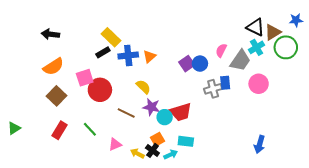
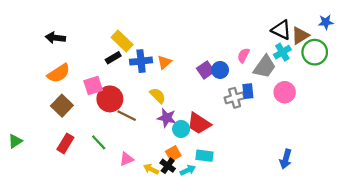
red trapezoid: (181, 112) -> (199, 123), turned 50
brown line: (126, 113) -> (127, 116), moved

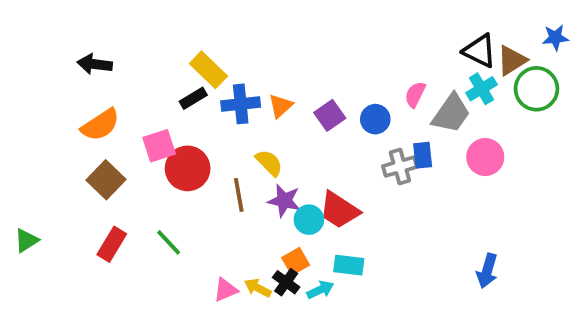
purple square: (206, 70) -> (330, 115), moved
brown line: (127, 116) -> (239, 195), moved, turned 54
pink triangle: (127, 159) -> (225, 290), moved

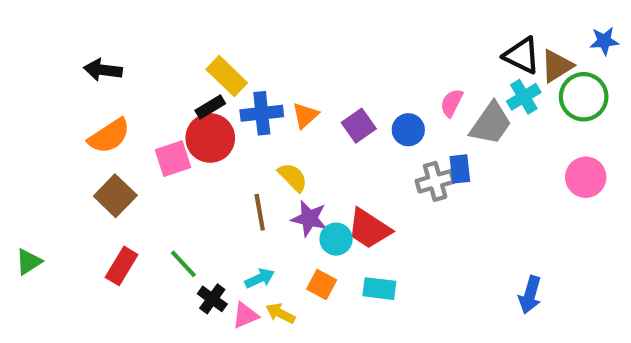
pink circle: (485, 157) -> (586, 177), moved
red circle: (188, 168) -> (210, 138), moved
orange square: (296, 261) -> (322, 284), turned -32
black cross: (286, 282) -> (212, 299), moved
cyan arrow: (320, 290) -> (260, 278), moved

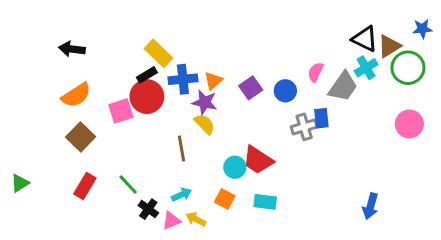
purple star: (309, 218) -> (205, 102), moved

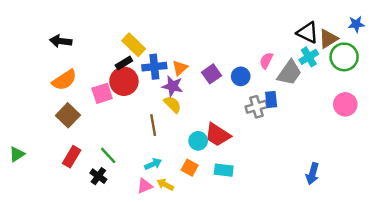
black cross: (148, 209) -> (98, 176), moved

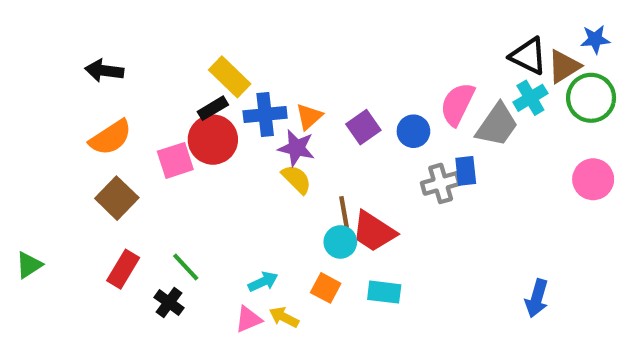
blue star: (356, 24) -> (595, 39), moved
pink semicircle: (266, 61) -> (457, 104), size x1.5
brown line: (153, 125) -> (345, 215), moved

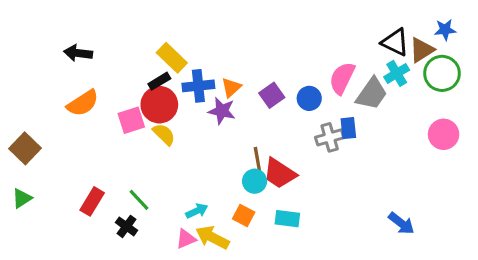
yellow semicircle: (296, 179) -> (164, 134), moved
brown square: (117, 198) -> (25, 148), moved
blue arrow: (537, 298) -> (401, 223), turned -68
yellow arrow: (284, 317) -> (212, 237), size x1.5

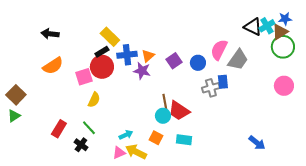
brown triangle: (422, 50) -> (280, 32), moved
cyan cross: (397, 73) -> (267, 26), moved
yellow semicircle: (164, 134) -> (94, 100), moved, turned 70
green triangle: (22, 198) -> (14, 116), moved

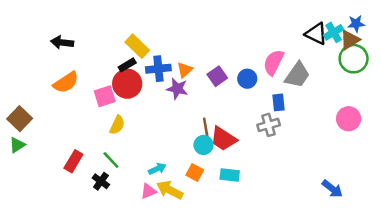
pink circle: (284, 86) -> (349, 119), moved
gray cross: (211, 88) -> (269, 125), moved
blue arrow: (257, 143) -> (332, 189), moved

